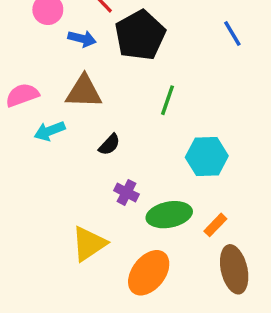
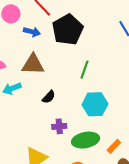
cyan hexagon: (207, 157) -> (95, 104), moved
purple cross: (126, 192) -> (59, 126), turned -32

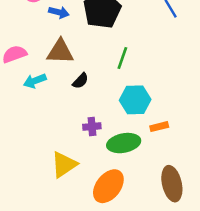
black semicircle: (49, 97) -> (80, 81), moved
orange rectangle: (114, 146) -> (159, 127), moved, turned 32

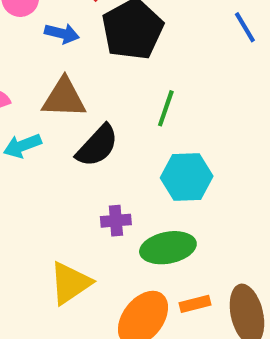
black semicircle: (80, 81) -> (97, 146), size x1.6
orange rectangle: (159, 127) -> (195, 304), moved

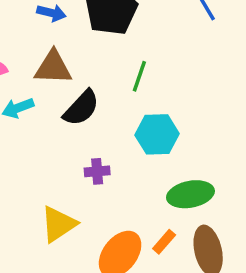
green ellipse: (168, 248) -> (190, 194), moved
orange rectangle: (195, 304) -> (164, 242), turned -35

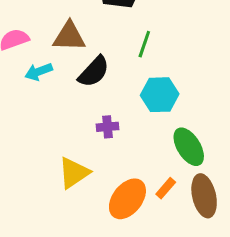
green ellipse: (190, 194) -> (189, 147), turned 69

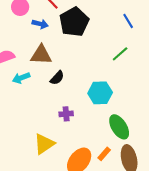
green line: (144, 44) -> (120, 54), moved, turned 30
black semicircle: (94, 72) -> (57, 78), size x0.7

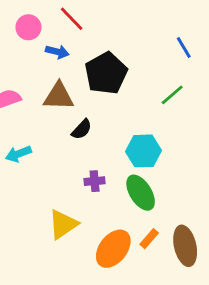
black pentagon: (74, 22) -> (106, 73), moved
cyan arrow: (21, 78) -> (18, 154), moved
green ellipse: (119, 127) -> (141, 193), moved

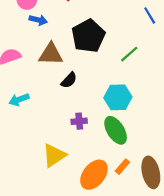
blue arrow: (57, 52) -> (38, 20), moved
green line: (172, 95) -> (129, 54), moved

